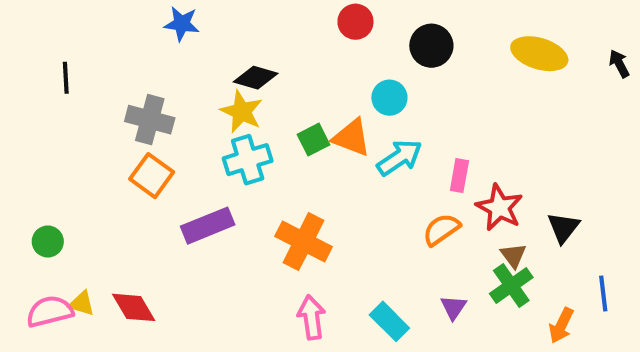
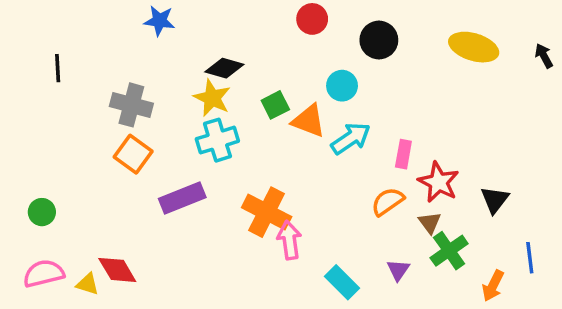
green square: (314, 140) -> (275, 105), moved
brown triangle: (513, 255) -> (430, 223), moved
yellow triangle: (82, 303) -> (88, 284), moved
pink arrow: (312, 317) -> (289, 240), moved

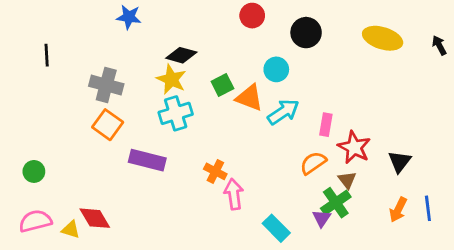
purple rectangle: (182, 198) -> (147, 160), turned 36
orange cross: (267, 212) -> (215, 171), size x0.6
green cross: (449, 251) -> (336, 203), moved
orange arrow: (493, 286) -> (398, 210), moved

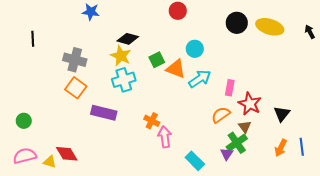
black circle: (306, 33) -> (237, 23), moved

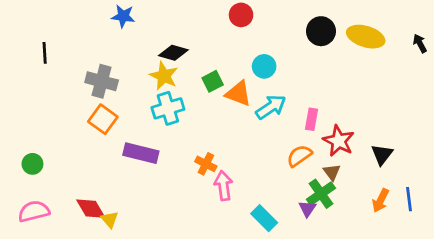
yellow triangle: (50, 162) -> (110, 219), moved, turned 32

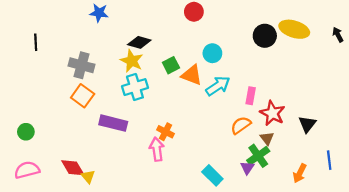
black circle: (321, 31) -> (265, 36), moved
pink arrow: (223, 186) -> (157, 149), moved
orange arrow: (381, 200) -> (300, 173), moved

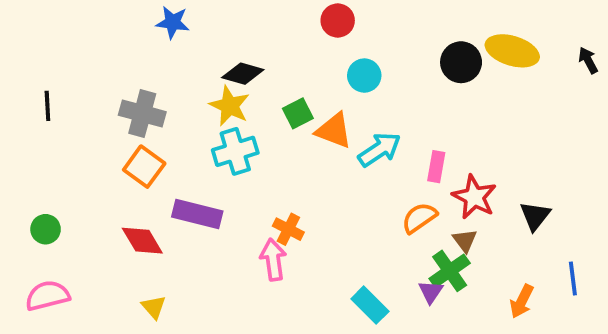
black line: (36, 42) -> (47, 106), moved
cyan circle: (212, 53) -> (364, 76), moved
red diamond: (73, 168) -> (142, 241), moved

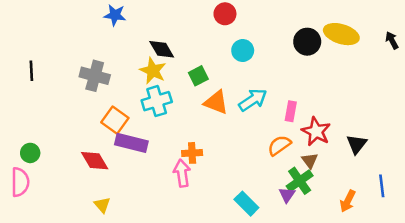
black diamond: (243, 74) -> (162, 49), turned 44
orange triangle: (334, 131) -> (216, 102), moved
orange square: (144, 167) -> (115, 120), moved
orange cross: (288, 229) -> (192, 153), turned -30
pink semicircle: (47, 296) -> (20, 182), moved, turned 104

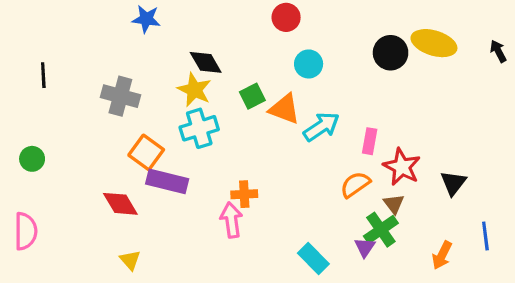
black line: (31, 71) -> (43, 75), moved
orange triangle: (216, 102) -> (284, 109), moved
green circle: (30, 153) -> (32, 159), moved

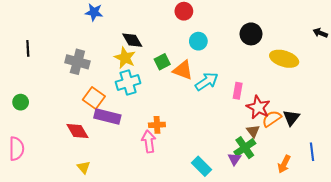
yellow ellipse: (434, 43) -> (284, 59), moved
black arrow: (498, 51) -> (320, 33), turned -40
orange semicircle: (355, 185) -> (272, 119), moved

